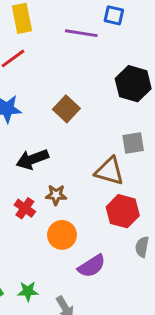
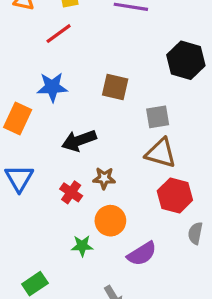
brown square: (66, 109) -> (115, 87), turned -30
gray square: (133, 143) -> (158, 117), moved
green star: (28, 291) -> (82, 246), moved

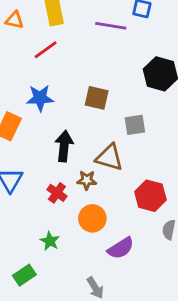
black arrow: (79, 140) -> (64, 146), turned 116
brown triangle: (161, 153) -> (109, 157), moved
green star: (82, 246) -> (50, 241), moved, turned 30

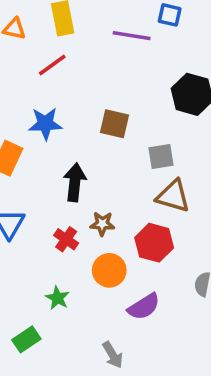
brown triangle: (109, 157) -> (173, 196), moved
red hexagon: (150, 196) -> (154, 243), moved

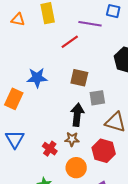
red line: (52, 65) -> (70, 42), moved
gray square: (161, 156) -> (97, 98), moved
black arrow: (75, 182) -> (77, 115), moved

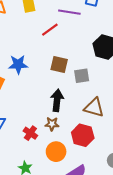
gray square: (97, 98) -> (82, 76), moved

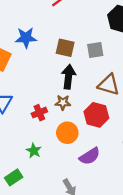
brown square: (59, 64) -> (65, 48), moved
red cross: (30, 133) -> (39, 113), turned 32

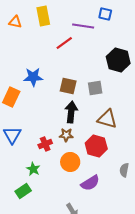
green star: (34, 151) -> (33, 169), moved
green rectangle: (14, 177) -> (23, 191), moved

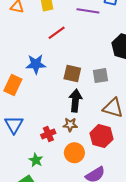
red line: (64, 43) -> (57, 33), moved

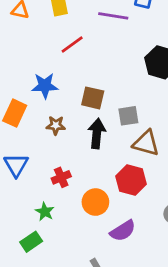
gray square: (100, 76) -> (128, 116), moved
brown star: (70, 125) -> (56, 125), moved

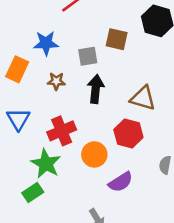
brown square: (93, 98) -> (117, 39), moved
gray square: (128, 116) -> (88, 56), moved
red cross: (61, 177) -> (62, 131), size x1.5
green star: (45, 212) -> (46, 164), size x1.6

